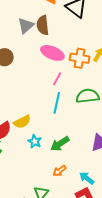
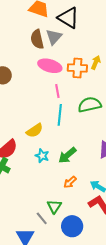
gray triangle: (26, 26) -> (54, 37), moved
pink line: (57, 79) -> (57, 91), turned -32
yellow semicircle: (22, 122) -> (35, 130), moved

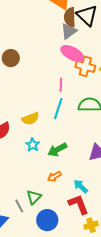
brown semicircle: (37, 39) -> (70, 17), moved
pink ellipse: (50, 66) -> (72, 53), moved

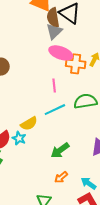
cyan line: (58, 109) -> (55, 110), turned 55
cyan star: (33, 145) -> (19, 138), moved

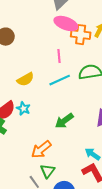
yellow semicircle: (29, 124) -> (25, 79), moved
orange arrow: (61, 177) -> (41, 149), moved, size x1.5

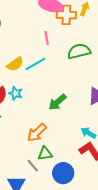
cyan line: (60, 80) -> (35, 64), moved
green triangle: (48, 171) -> (45, 154), turned 49

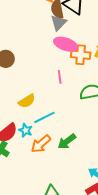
cyan line: (35, 64) -> (44, 117), moved
orange arrow: (37, 133) -> (41, 144), moved

